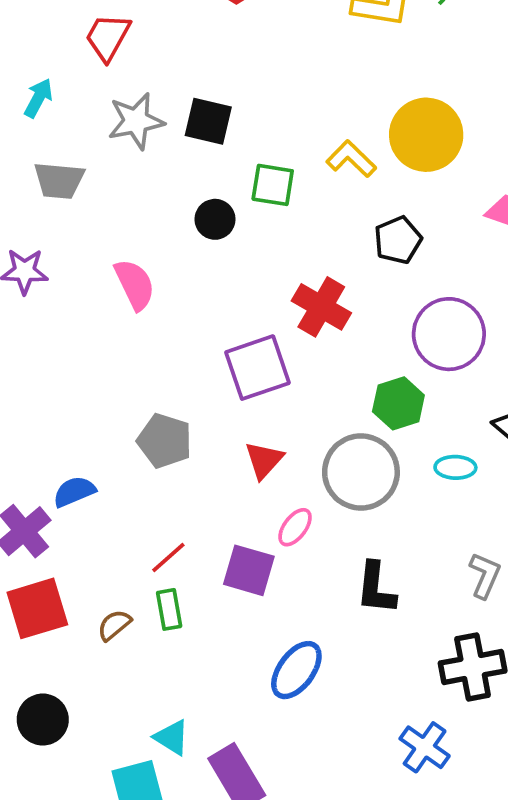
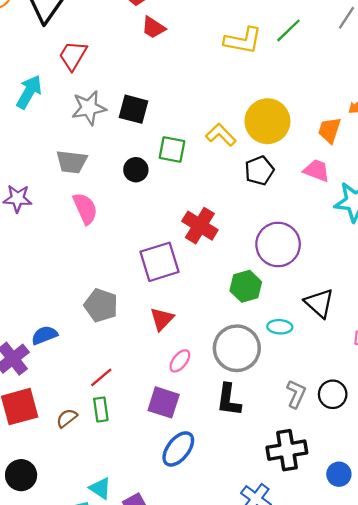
cyan arrow: (38, 98) -> (29, 92), size x1.4
gray trapezoid: (59, 181) -> (72, 162), moved
black pentagon: (398, 240) -> (259, 171), moved
gray circle: (361, 472) -> (237, 348), moved
purple square: (249, 570) -> (164, 402), moved

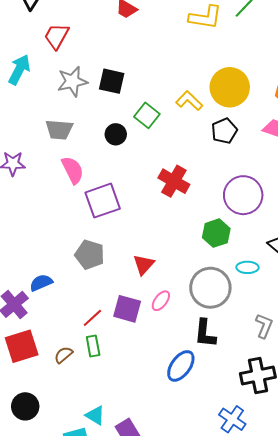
green square: (172, 150) -> (147, 115), turned 30
purple square: (160, 262) -> (103, 201), moved
purple square: (164, 402) -> (127, 309), moved
blue ellipse: (178, 449) -> (181, 366), moved

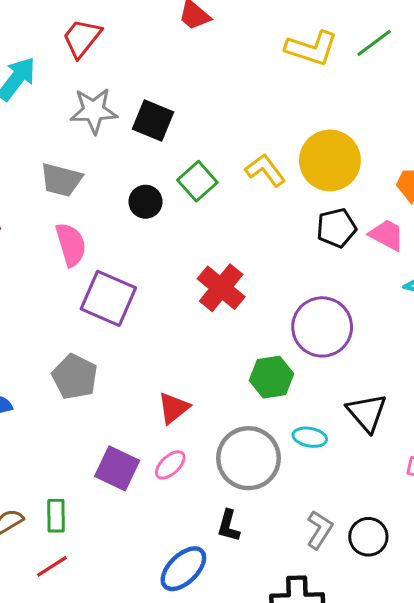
black pentagon: (224, 131) -> (336, 228), moved
purple square: (103, 201) -> (108, 298), turned 33
red triangle: (144, 265) -> (174, 408), moved
red line: (92, 318) -> (52, 566), moved
black L-shape: (205, 333) -> (229, 526), size x0.7

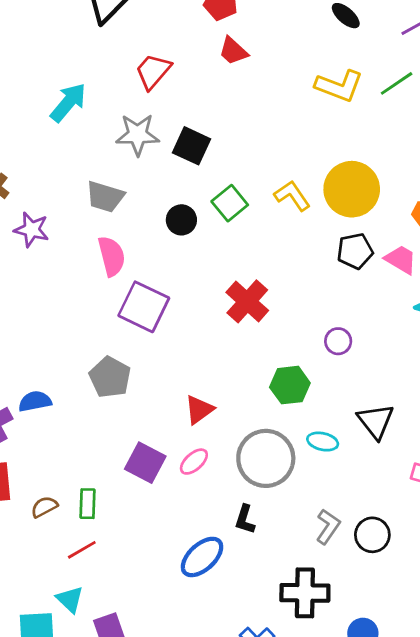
red trapezoid: (82, 38) -> (153, 71), moved
purple circle: (322, 327) -> (338, 341), size x0.5

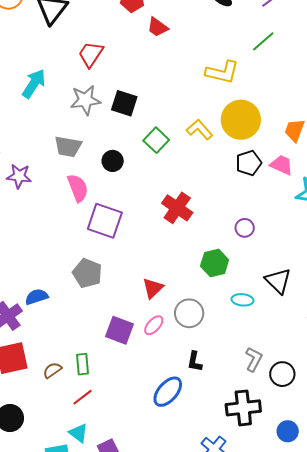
red trapezoid: (233, 51) -> (158, 27), moved
yellow L-shape: (339, 86) -> (222, 72), moved
black circle: (181, 220) -> (113, 161), moved
gray circle: (266, 458) -> (189, 313), moved, size x0.7
black circle: (372, 535) -> (282, 374), moved

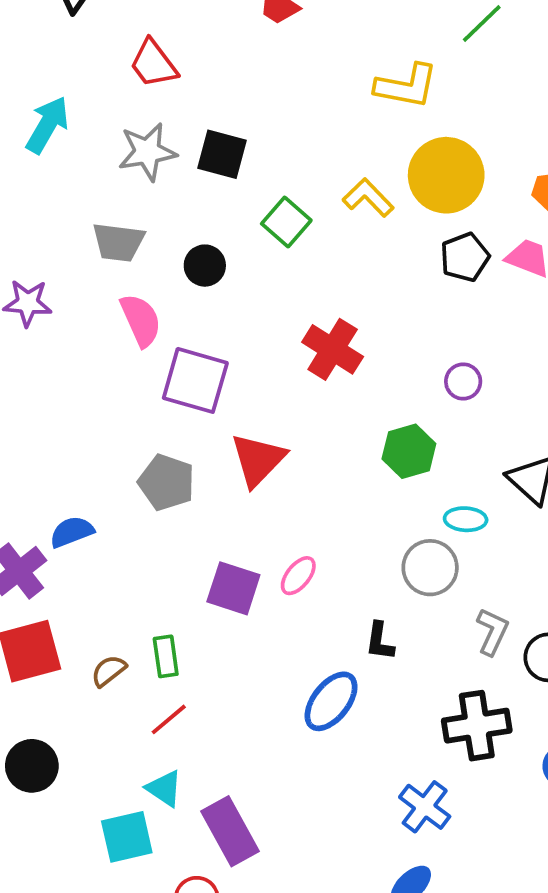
red trapezoid: (91, 54) -> (153, 64), turned -68
red triangle: (153, 288) -> (258, 460), moved, size x1.4
gray circle: (189, 313) -> (430, 568), moved

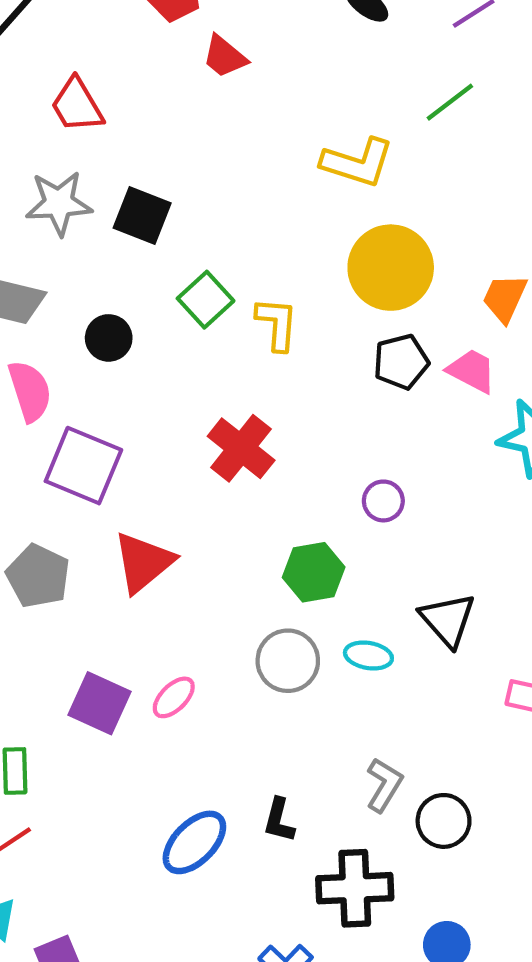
yellow L-shape: (368, 198) -> (277, 324), moved, turned 42
gray circle: (430, 568) -> (288, 661), moved
black L-shape: (380, 641) -> (279, 820), moved

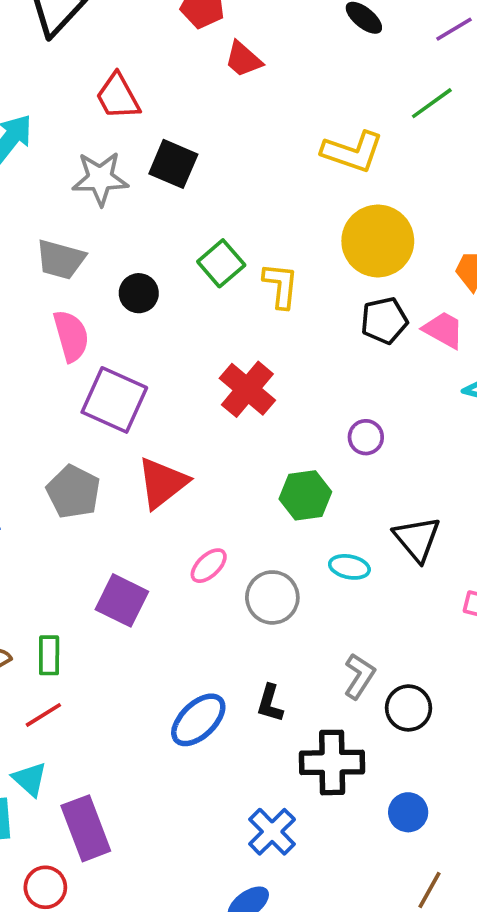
black square: (142, 216) -> (173, 164), moved
gray circle: (288, 661) -> (272, 597), moved
pink ellipse: (174, 697) -> (209, 566), moved

